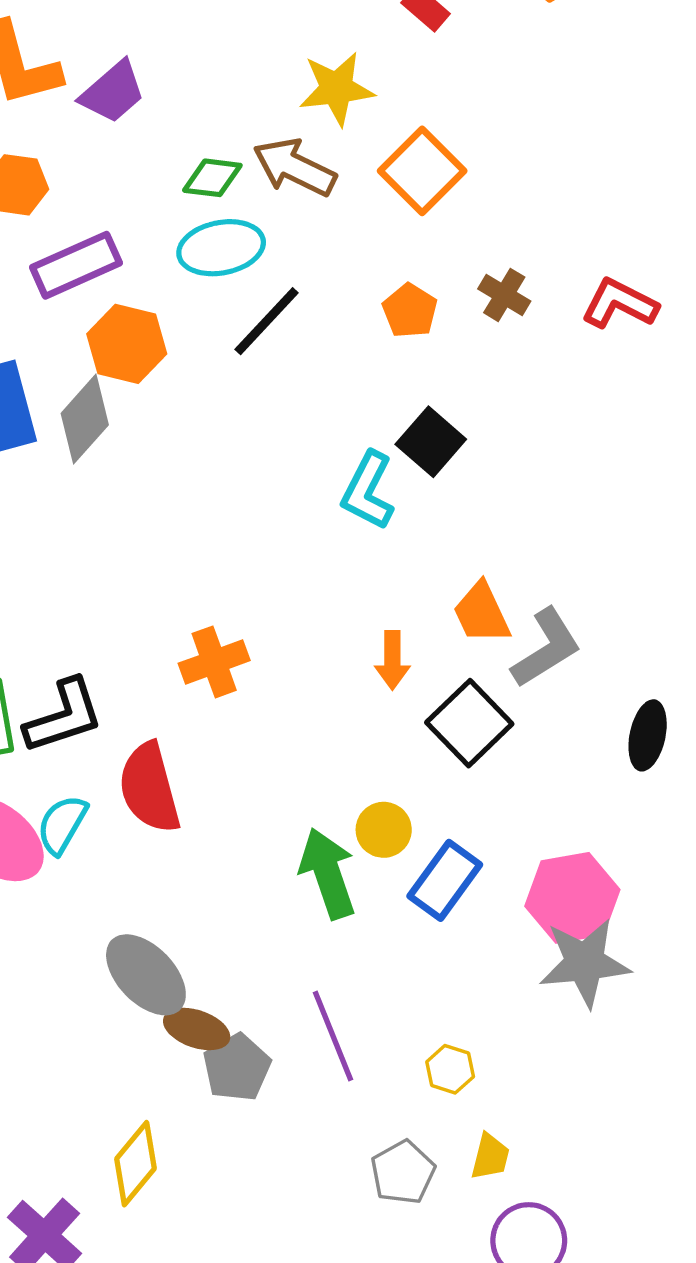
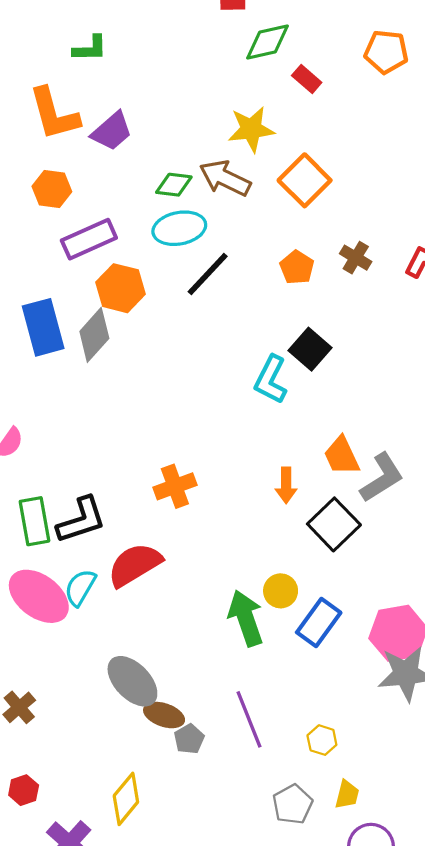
red semicircle: (149, 788) -> (135, 565), turned 74
gray pentagon: (237, 1067) -> (189, 739), size x0.7

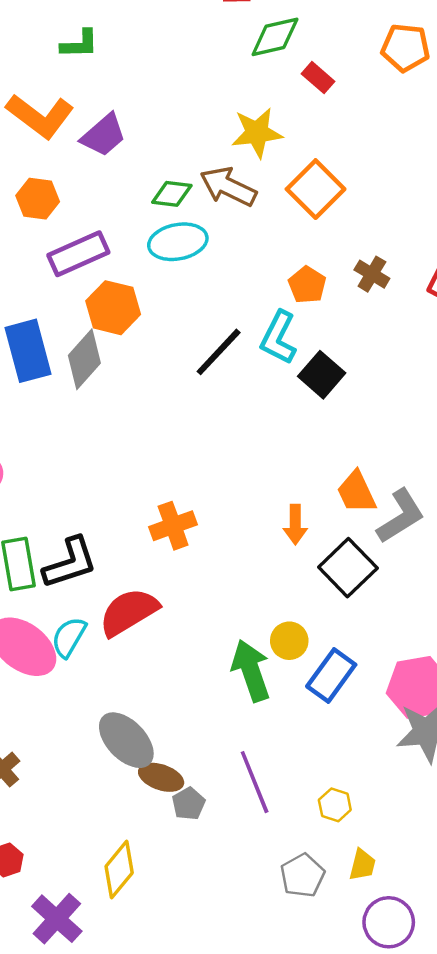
orange L-shape: (54, 114) -> (40, 116), turned -38
black line: (208, 274) -> (219, 352), moved
cyan L-shape: (271, 380) -> (278, 338), moved

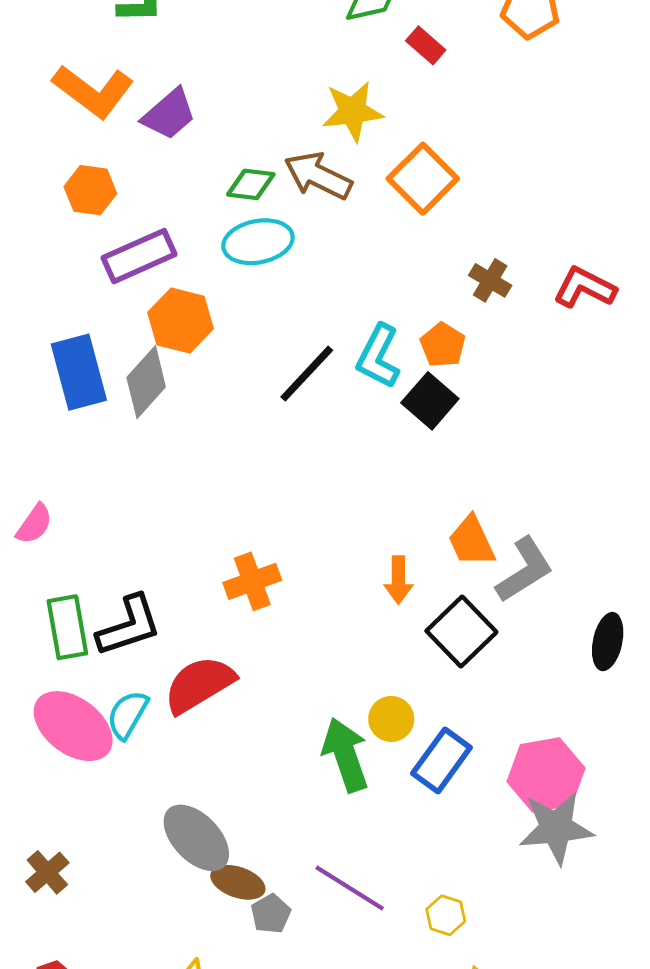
orange pentagon: (307, 285) -> (443, 345), moved
purple line: (255, 782) -> (350, 888), turned -36

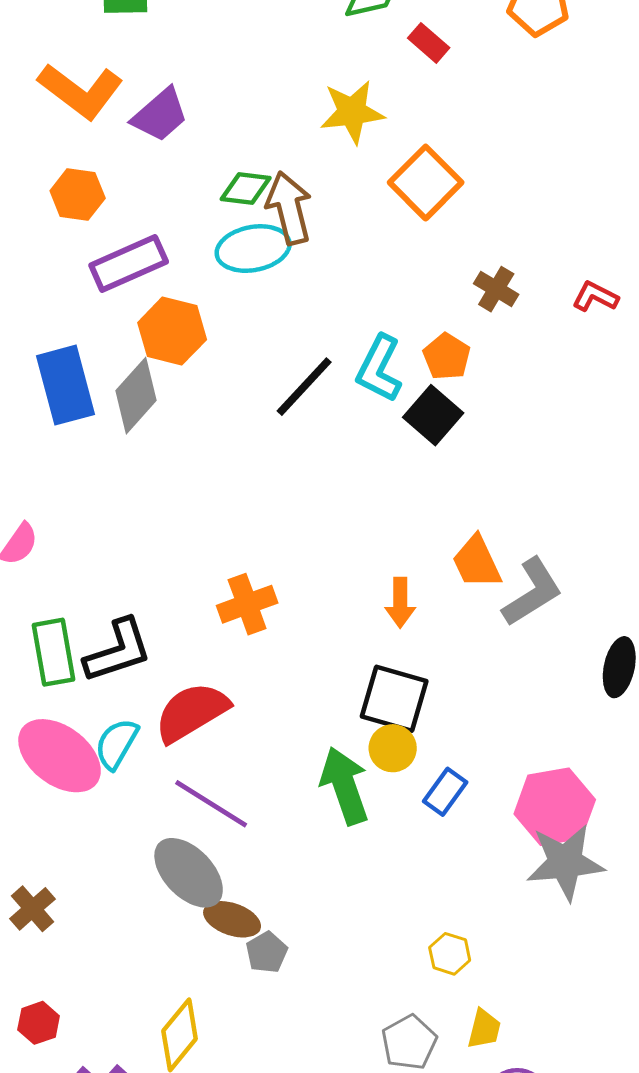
brown arrow: (318, 176) -> (289, 208), moved, turned 50
red L-shape: (585, 288) -> (595, 297), size x0.7
black square: (461, 632) -> (394, 699), moved, turned -30
blue rectangle: (441, 760) -> (445, 792), size x0.7
purple line: (350, 888) -> (211, 804), moved

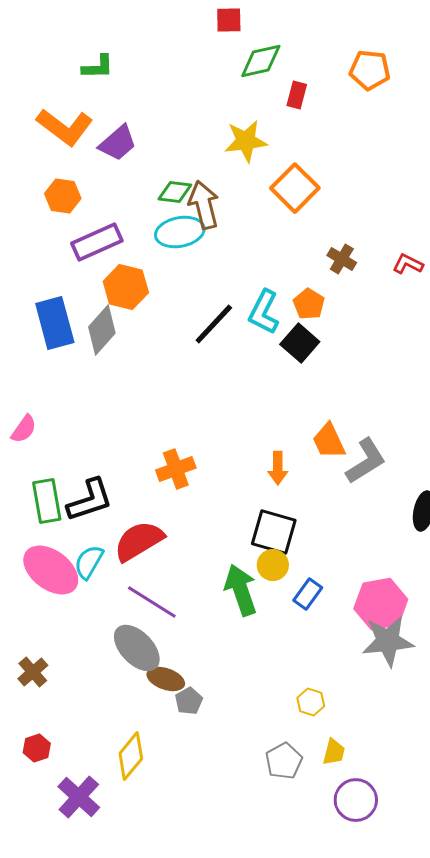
red rectangle: (429, 43) -> (297, 95), turned 64

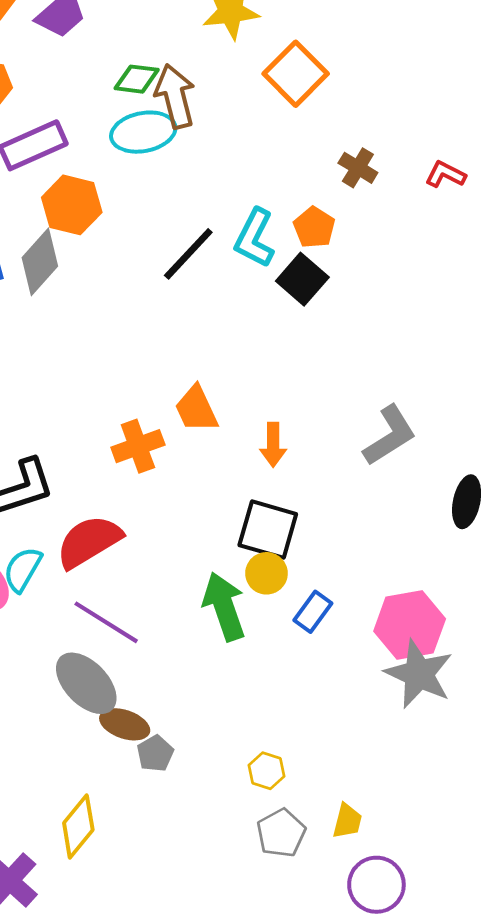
orange trapezoid: (329, 441) -> (196, 409), moved
gray star: (388, 641) -> (419, 674), turned 30
yellow hexagon: (311, 702) -> (266, 771), moved

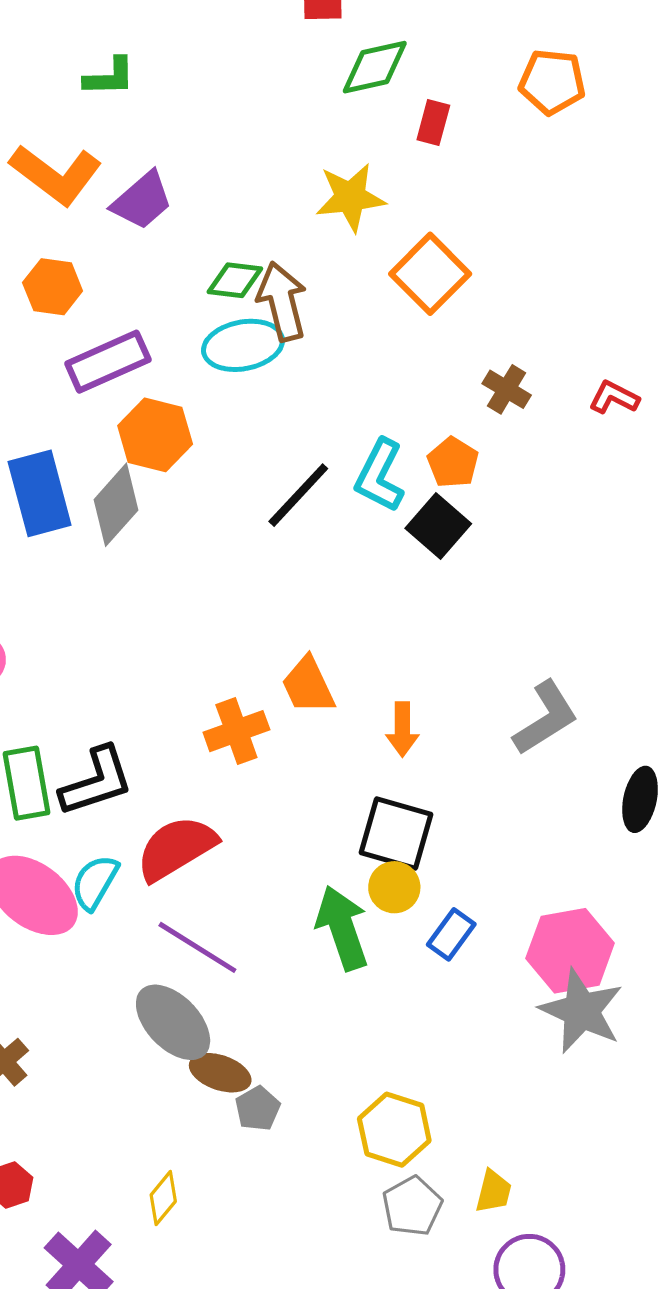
yellow hexagon: (266, 771) -> (394, 1130), size x1.6
yellow diamond: (78, 826) -> (163, 1198), size x0.7

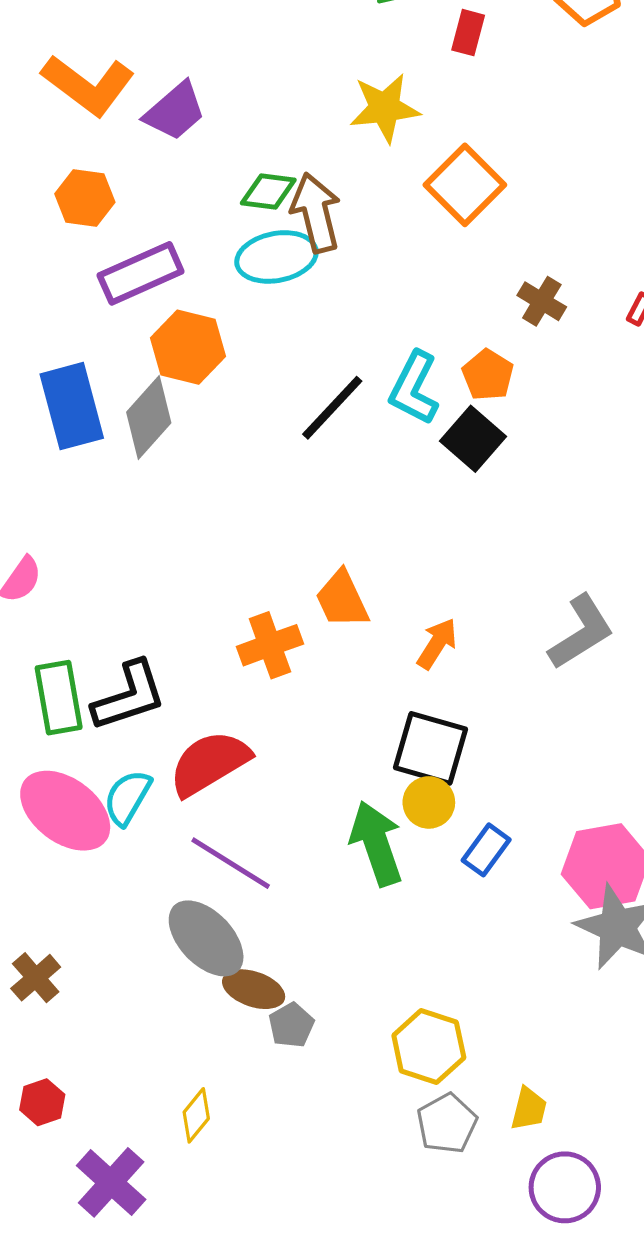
orange arrow: (402, 729) -> (437, 644), turned -148

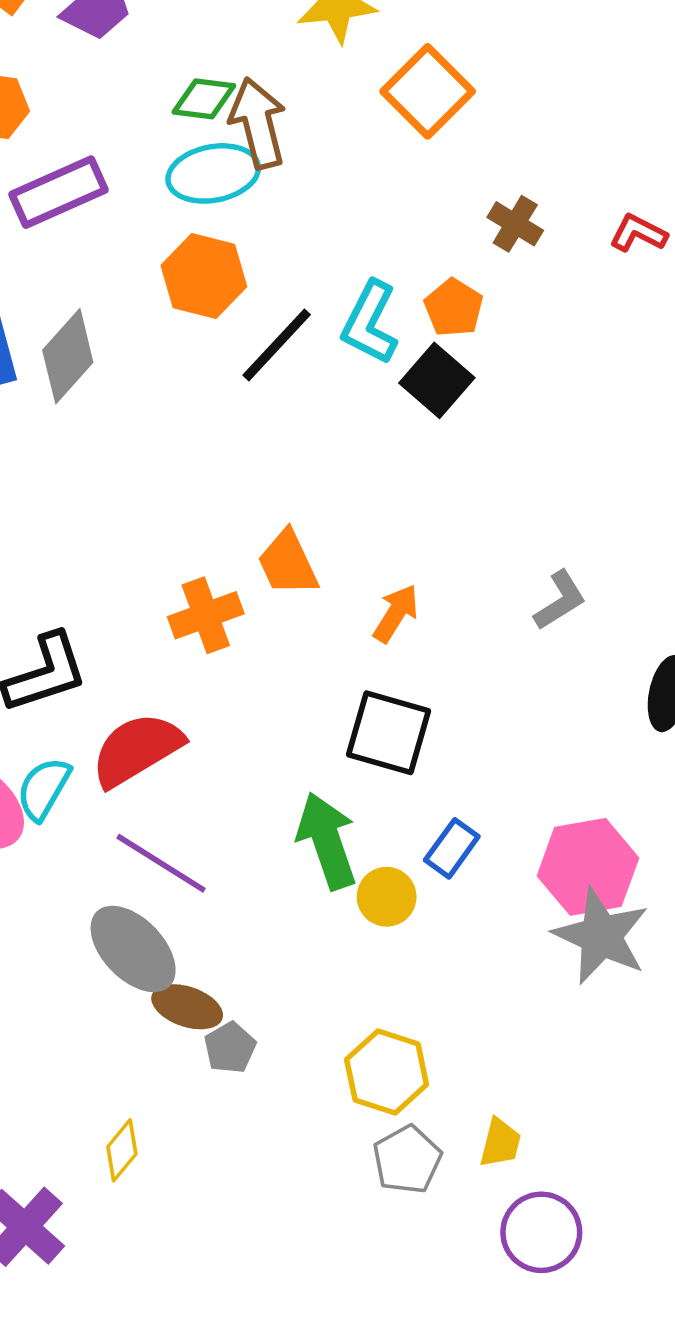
orange hexagon: (188, 347) -> (204, 276), moved
gray L-shape: (581, 632) -> (560, 600), size x0.7
yellow circle: (429, 802) -> (387, 897), moved

